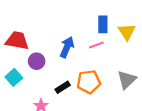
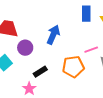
pink line: (96, 45) -> (91, 50), moved
black rectangle: (63, 87) -> (40, 72), moved

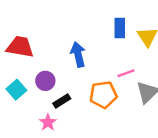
blue arrow: (53, 35) -> (78, 54), turned -36
purple circle: (25, 48) -> (45, 81), moved

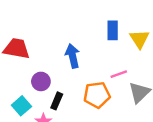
cyan square: (16, 90) -> (21, 106), moved
black rectangle: (62, 101) -> (57, 101), turned -35

